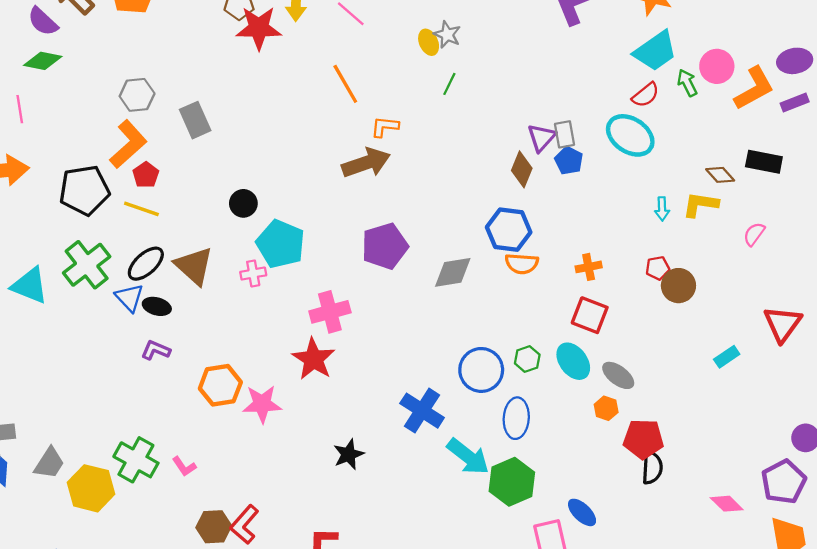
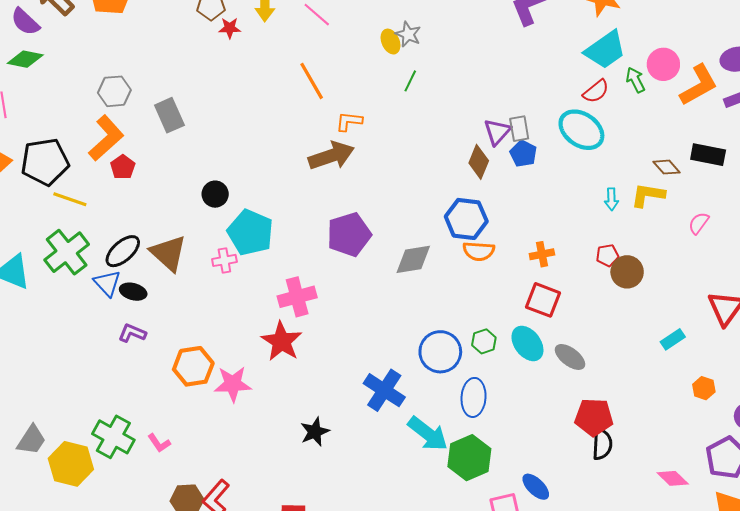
red star: (259, 28) -> (230, 28), size x0.5
black pentagon: (84, 190) -> (45, 162), moved
yellow line: (141, 209) -> (70, 199), moved
orange hexagon: (606, 408) -> (704, 388), moved

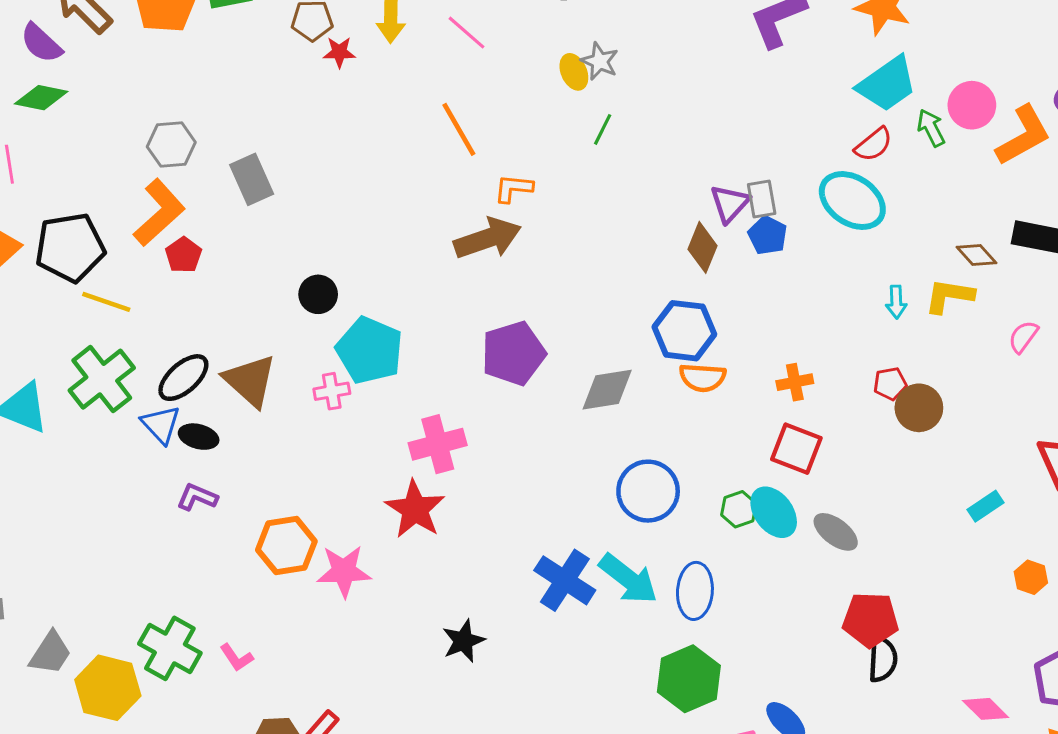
green hexagon: (484, 341) -> (739, 509), moved
blue circle: (440, 352) -> (648, 491), moved
cyan arrow: (428, 434) -> (628, 579), moved

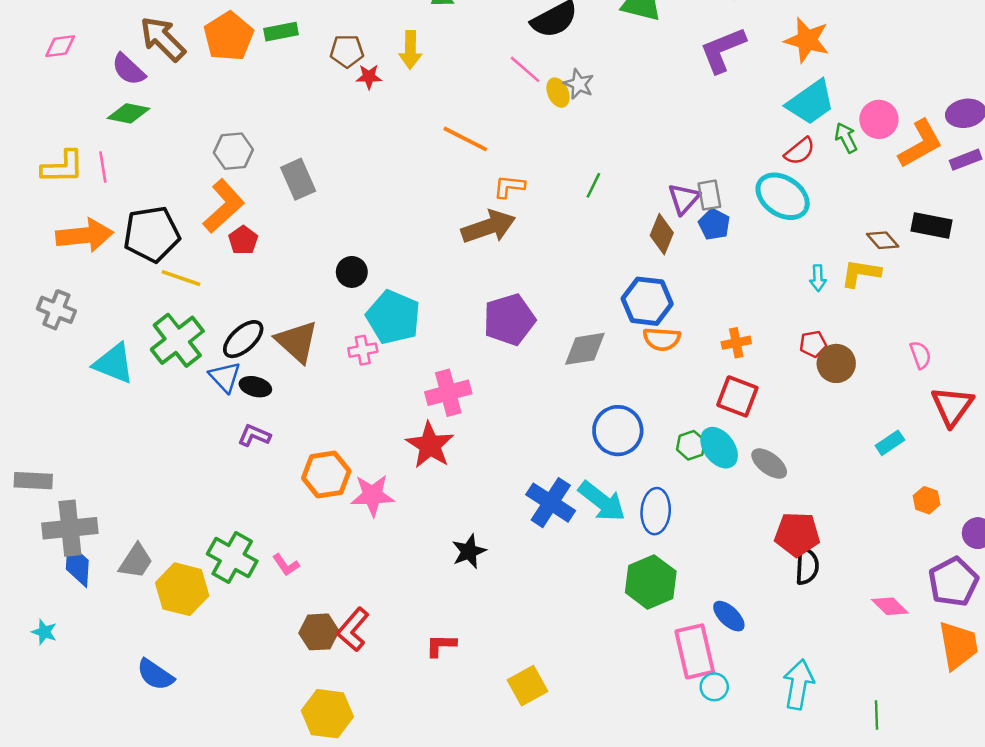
pink line: (466, 33) -> (525, 69), moved
orange line: (459, 129) -> (465, 139), turned -33
green line: (603, 129) -> (593, 185), moved
pink semicircle: (1023, 337) -> (920, 355), moved, turned 124

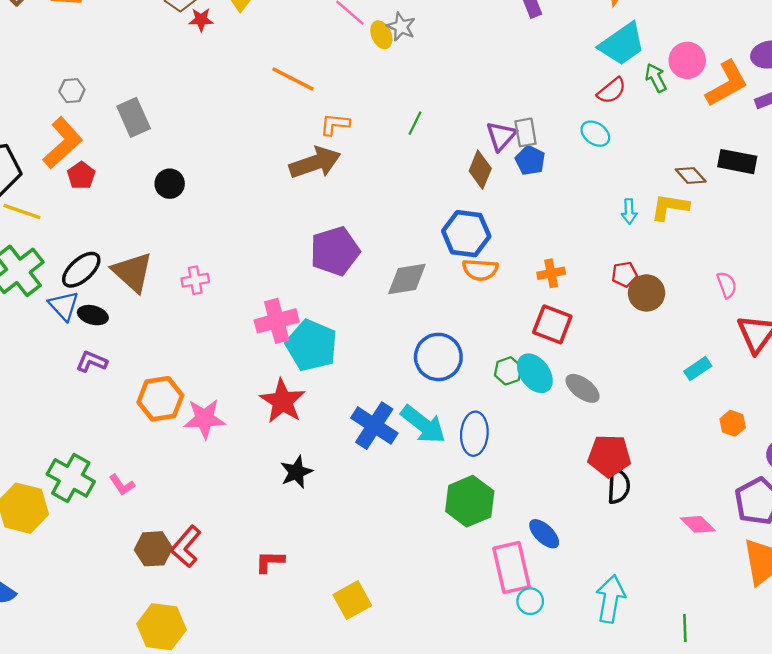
gray hexagon: (233, 151) -> (72, 91), size x0.7
cyan ellipse: (783, 196) -> (595, 134), size x0.6
black circle: (352, 272) -> (170, 184), moved
cyan pentagon: (393, 317) -> (312, 345), moved
red star: (430, 445) -> (282, 401), moved

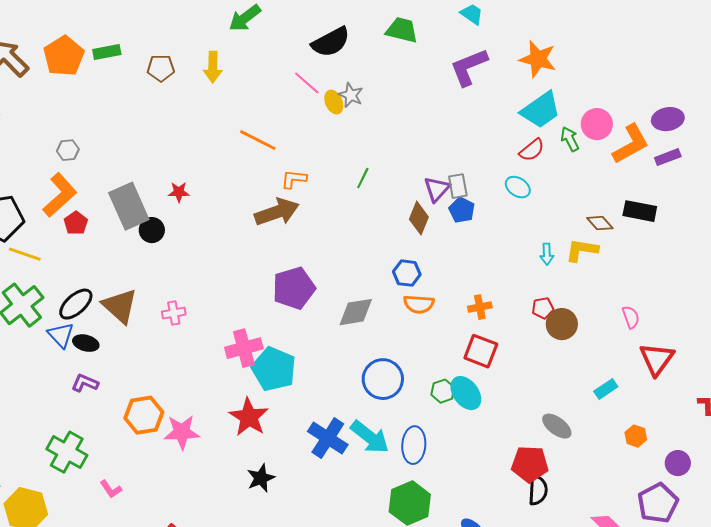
red star: (201, 20) -> (179, 192), moved
gray rectangle: (134, 117) -> (129, 206), moved, size x1.4
blue hexagon: (466, 234) -> (407, 273), size x0.7
gray ellipse: (583, 388) -> (557, 426), moved
green cross: (71, 478) -> (67, 452), moved

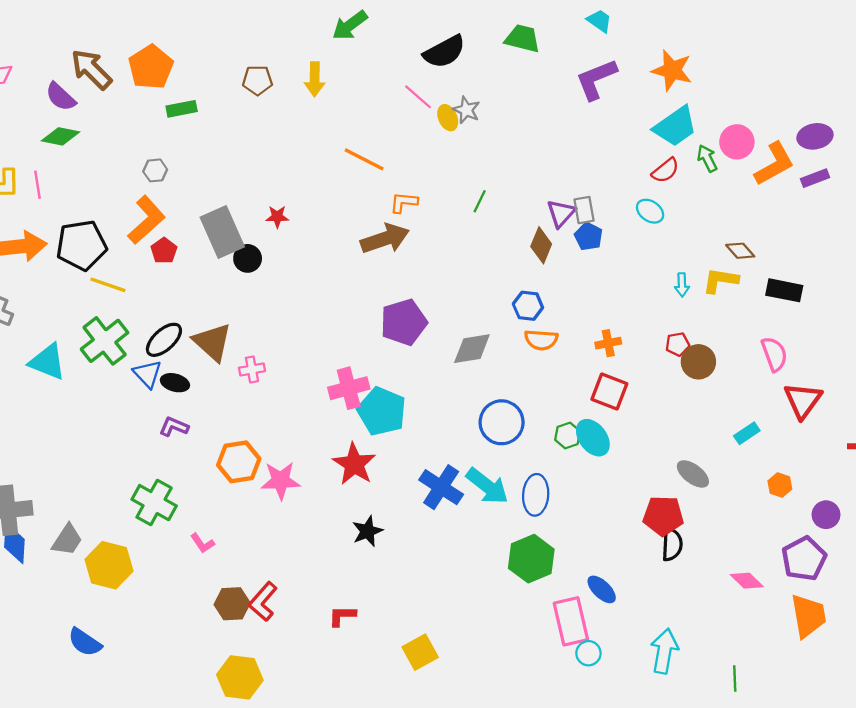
green rectangle: (107, 52) -> (182, 109), moved
black rectangle: (640, 211) -> (784, 290), moved
pink cross: (174, 313) -> (252, 369), moved
pink semicircle: (631, 317) -> (774, 354), size x1.4

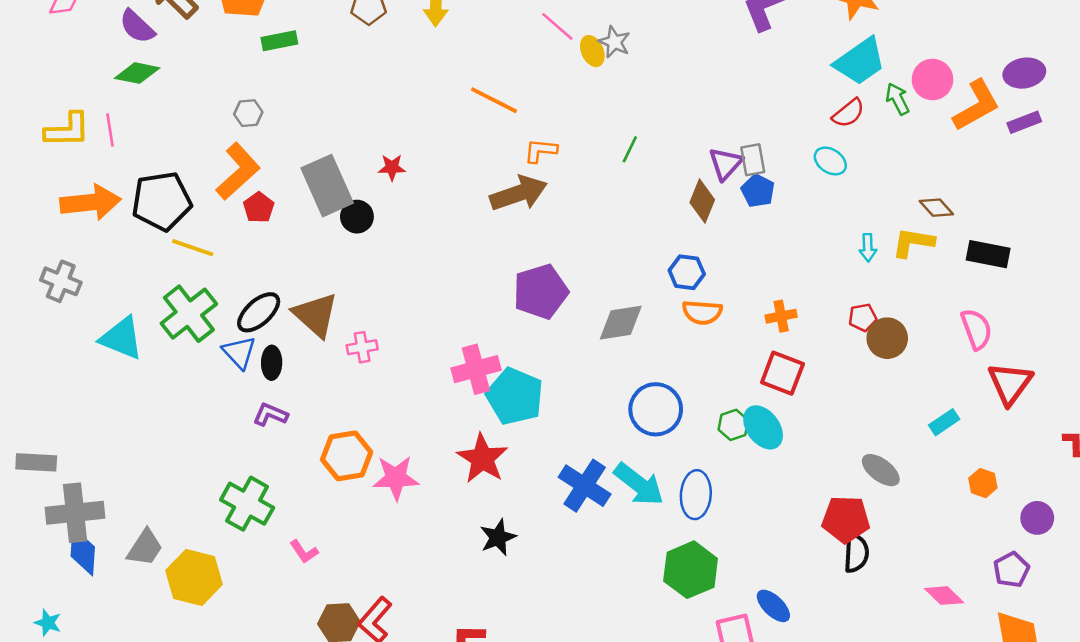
black ellipse: (175, 383) -> (272, 363), turned 76
purple pentagon: (804, 559) -> (1011, 570), size x0.7

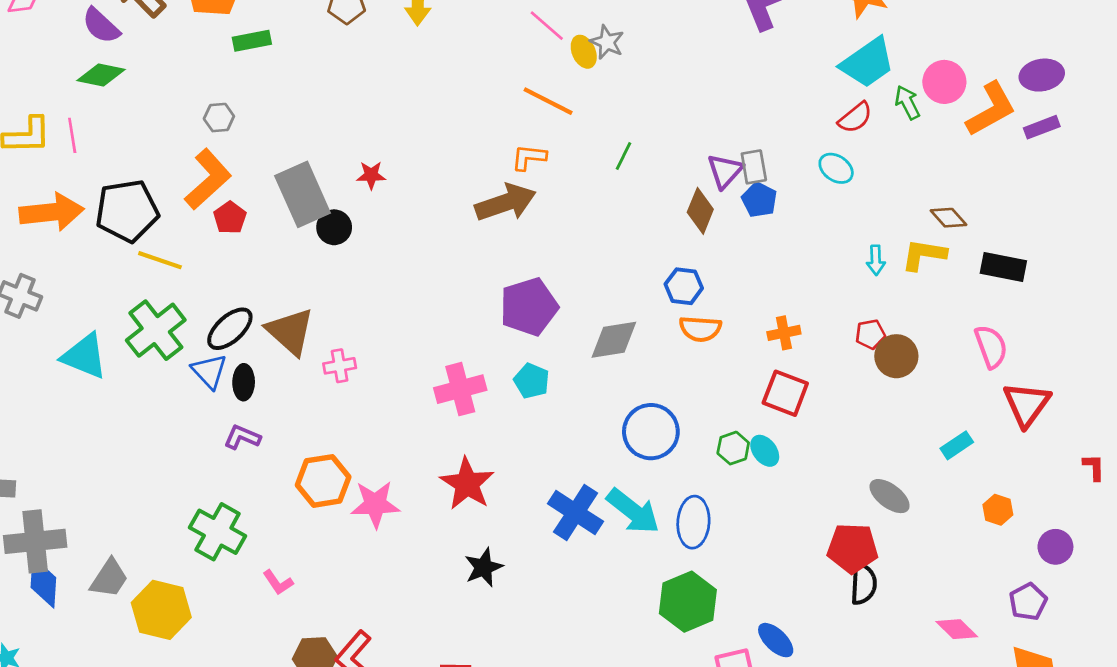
orange line: (494, 100) -> (548, 101), moved
cyan pentagon: (515, 396) -> (532, 381), moved, size x0.6
cyan ellipse: (763, 427) -> (765, 451), size x0.7

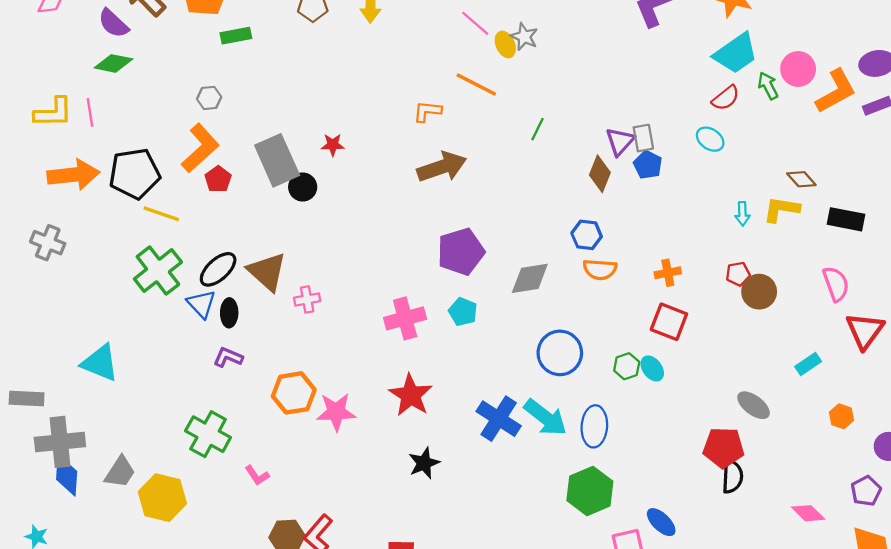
orange L-shape: (529, 157) -> (427, 111), moved
cyan triangle: (85, 356) -> (100, 363), moved

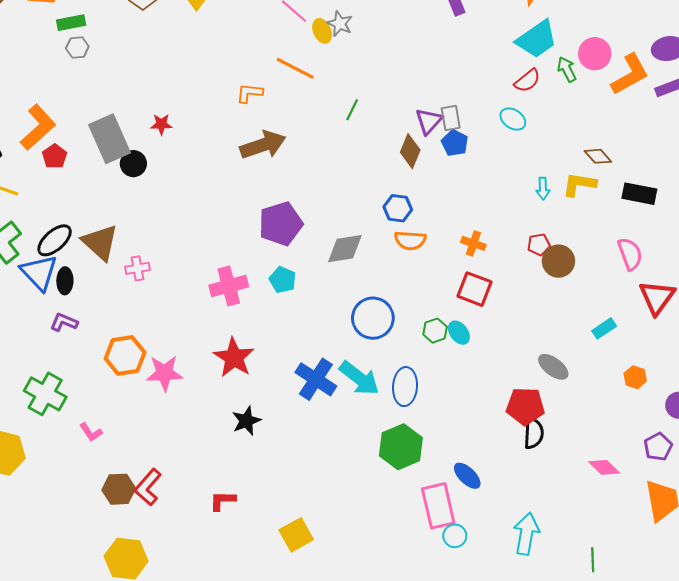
gray hexagon: (209, 98) -> (77, 47), moved
orange cross: (668, 273) -> (473, 243), turned 30
blue triangle: (201, 304) -> (39, 272), size x1.4

